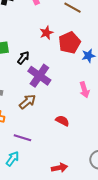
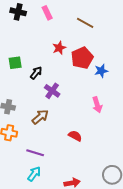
purple cross: (39, 76) -> (52, 91), size x0.7
cyan arrow: (12, 159) -> (34, 174), moved

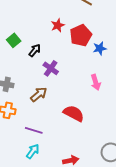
green square: (15, 63) -> (14, 40), turned -32
red semicircle: (75, 136) -> (74, 113), size x1.5

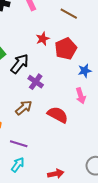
blue star: (100, 48) -> (85, 71), moved
black arrow: (35, 50) -> (20, 64), size x1.5
red semicircle: (74, 113) -> (58, 115), moved

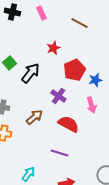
red pentagon: (66, 49) -> (74, 70), moved
purple cross: (36, 82) -> (58, 96), moved
purple line: (19, 144) -> (59, 153), moved

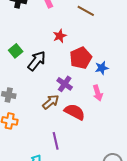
brown arrow: (34, 117) -> (51, 102), moved
purple line: (59, 153) -> (56, 141), moved, turned 60

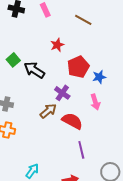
black arrow: (37, 61) -> (34, 70), turned -95
purple line: (56, 141) -> (81, 150), moved

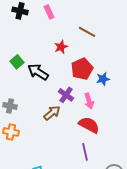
brown line: (83, 20) -> (87, 32), moved
pink arrow: (95, 102) -> (89, 101), moved
red semicircle: (72, 121) -> (89, 125), moved

